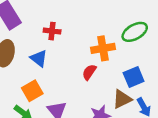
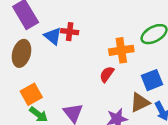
blue triangle: (39, 58) -> (53, 36), moved
orange square: (32, 91) -> (31, 94), moved

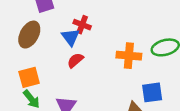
blue triangle: (53, 36) -> (71, 37), moved
red semicircle: (107, 74) -> (75, 60), moved

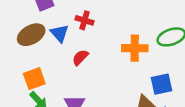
brown ellipse: (29, 35) -> (31, 35), turned 36
blue triangle: (71, 37) -> (59, 33), moved

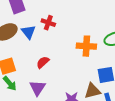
red semicircle: (80, 57) -> (43, 62), moved

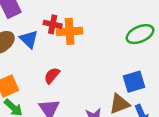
orange cross: (86, 46) -> (70, 31), moved

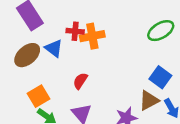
blue square: (134, 82) -> (160, 77), turned -30

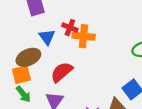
brown ellipse: (27, 55) -> (28, 57), moved
red semicircle: (80, 81) -> (62, 72), size x1.5

